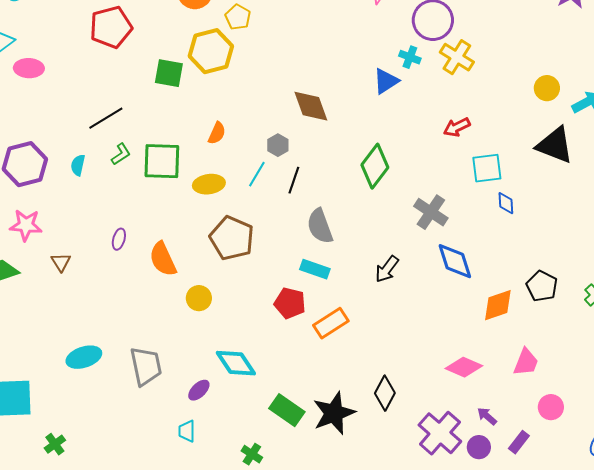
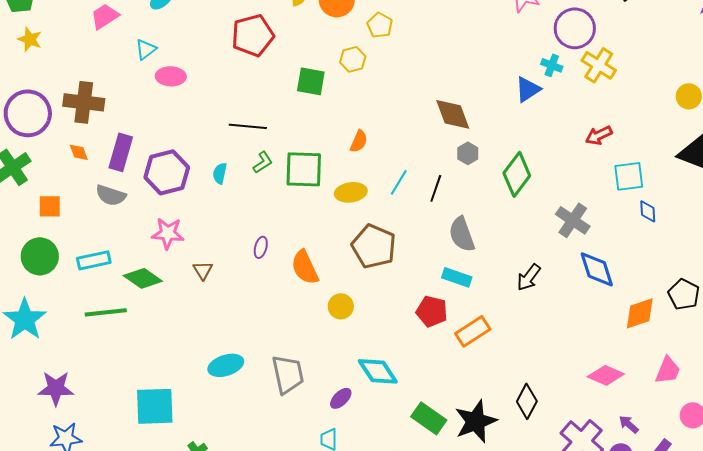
yellow hexagon: (211, 51) -> (353, 59), size x0.6
black line: (106, 118) -> (248, 126), turned 36
gray hexagon: (278, 145) -> (468, 153), moved

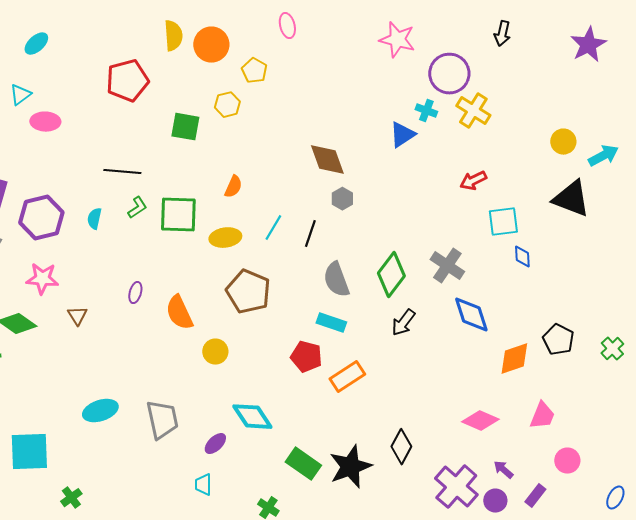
green diamond: (517, 174) -> (391, 275), moved

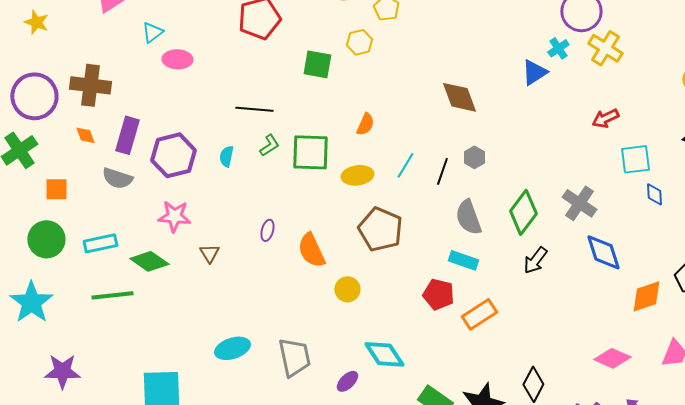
cyan cross: (426, 111) -> (558, 48), turned 35
gray hexagon: (342, 199) -> (474, 157), moved

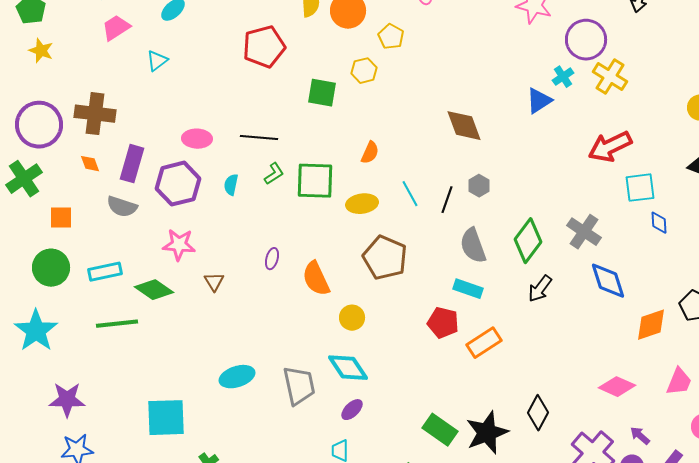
pink ellipse: (177, 59) -> (197, 139), moved
red arrow: (605, 118) -> (610, 147), size x1.6
cyan line: (405, 165) -> (410, 194), turned -60
cyan diamond: (384, 354) -> (348, 368), moved

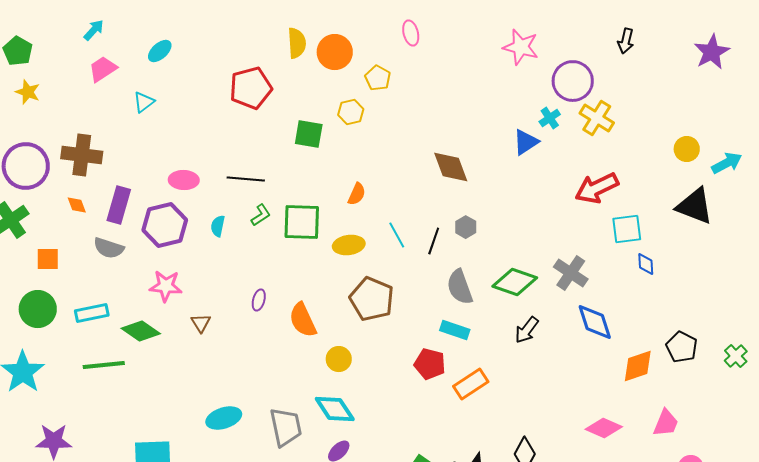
green diamond: (528, 241) -> (515, 282), turned 72

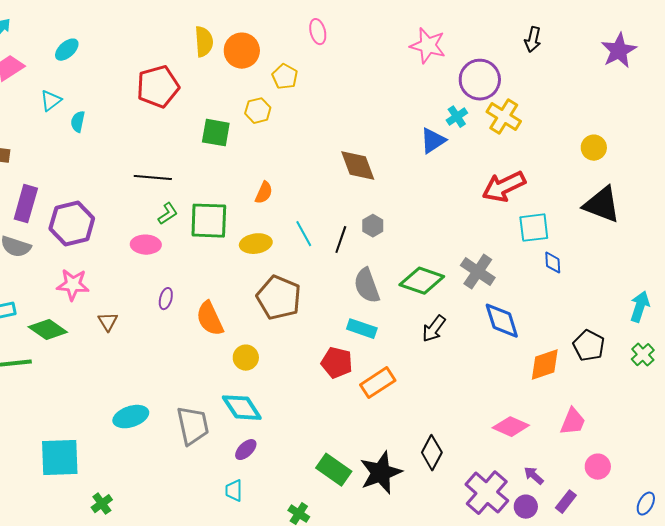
cyan arrow: (727, 163) -> (640, 307), moved, turned -44
pink ellipse: (184, 180) -> (146, 245), moved
cyan semicircle: (218, 226) -> (78, 122), moved

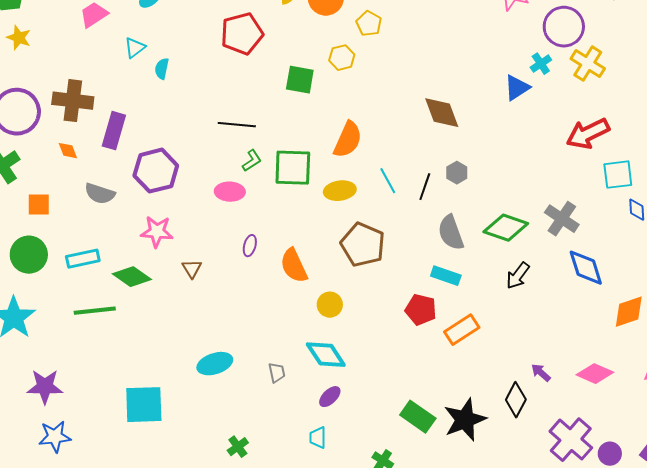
orange semicircle: (264, 193) -> (348, 140), size x1.6
purple rectangle: (26, 204) -> (114, 131), moved
gray trapezoid: (193, 426) -> (277, 373), size x0.5
purple arrow: (534, 476) -> (541, 373), moved
green cross: (102, 504) -> (238, 447), moved

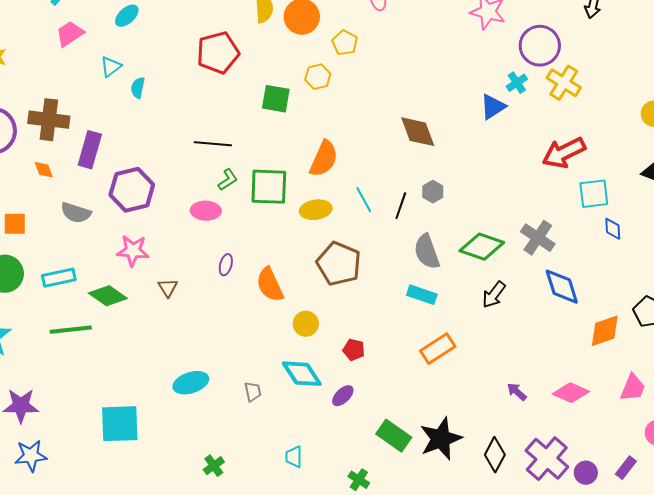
red pentagon: (421, 310) -> (354, 350), moved, size x0.7
purple ellipse: (330, 397) -> (343, 396), moved
black diamond: (516, 400) -> (495, 455), moved

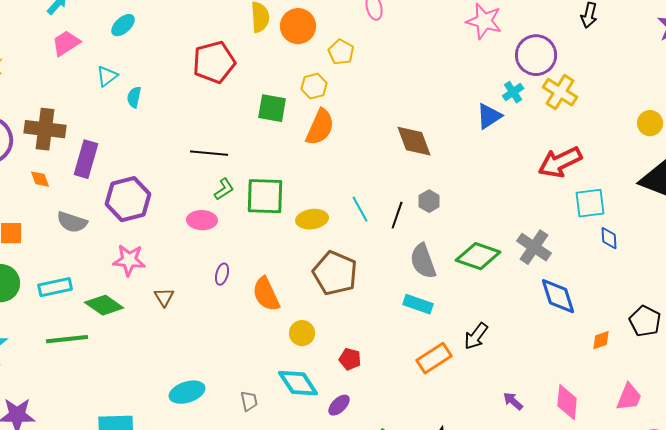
orange semicircle: (324, 159) -> (320, 127), moved
black arrow: (494, 295) -> (476, 336), moved
orange diamond: (605, 331) -> (601, 340), size x0.6
pink diamond: (571, 393) -> (567, 402), turned 72

